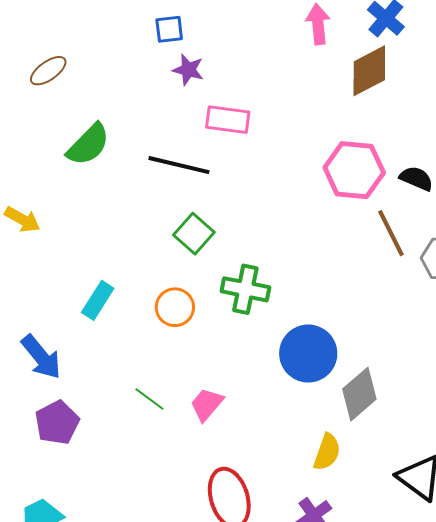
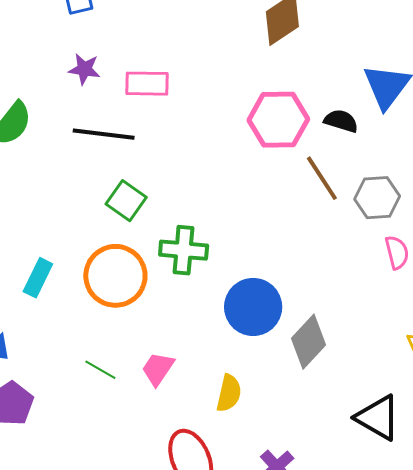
purple star: (188, 70) -> (84, 69), moved
orange circle: (175, 307) -> (115, 276), size x1.6
yellow semicircle: (327, 452) -> (229, 393), moved

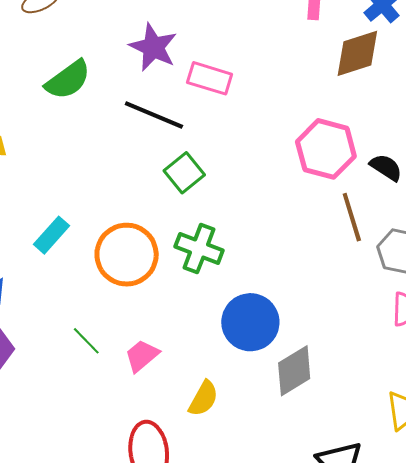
purple star: (84, 69) -> (153, 47), size x1.5
green square: (126, 201) -> (184, 173), moved

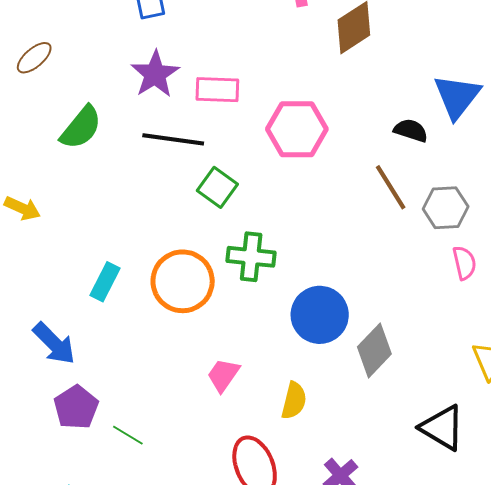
purple star: (153, 47) -> (155, 74), turned 30
pink hexagon: (326, 149) -> (297, 129), moved
green line: (86, 341) -> (128, 435), moved

